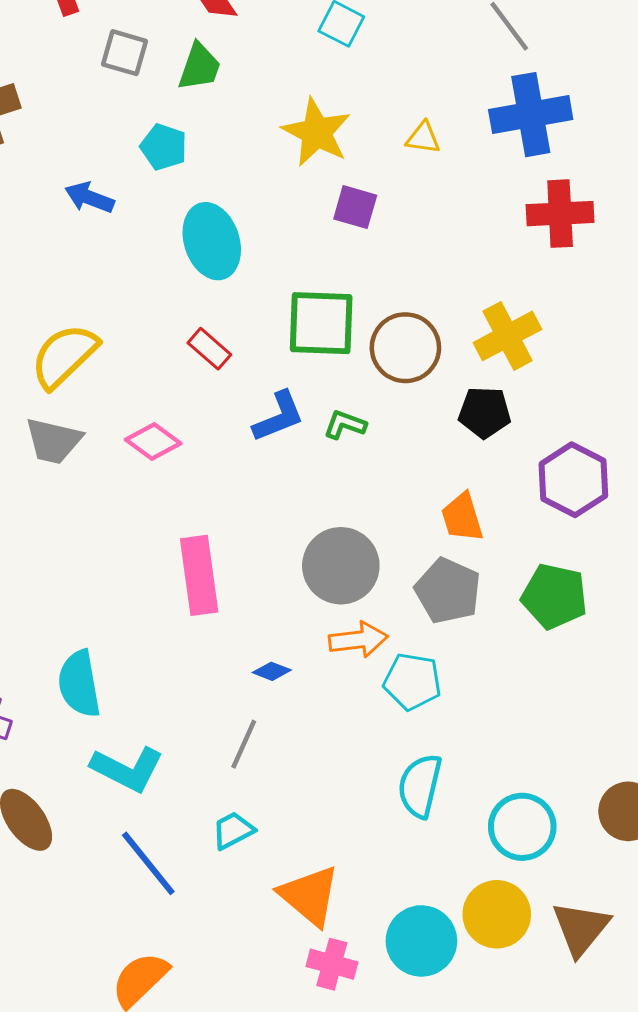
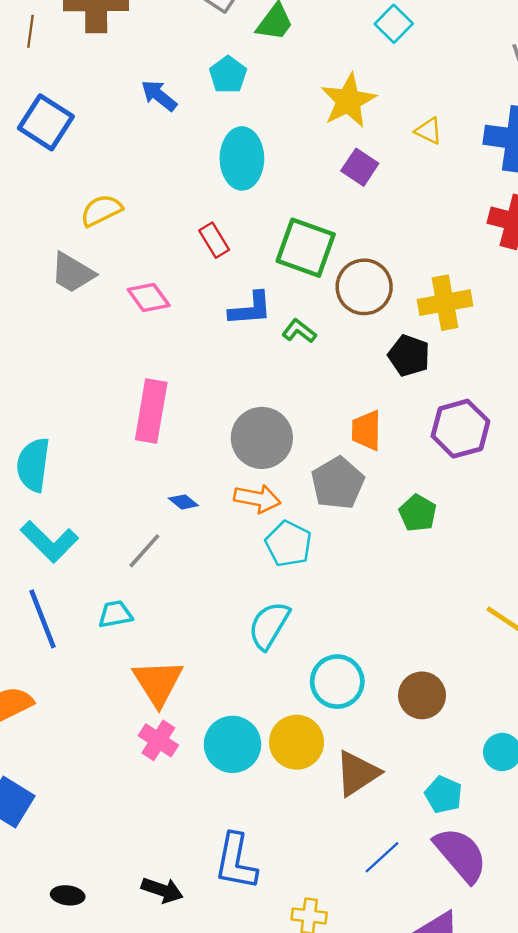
yellow semicircle: (64, 356) -> (101, 210), size x0.7
green pentagon: (554, 596) -> (418, 513), size x0.7

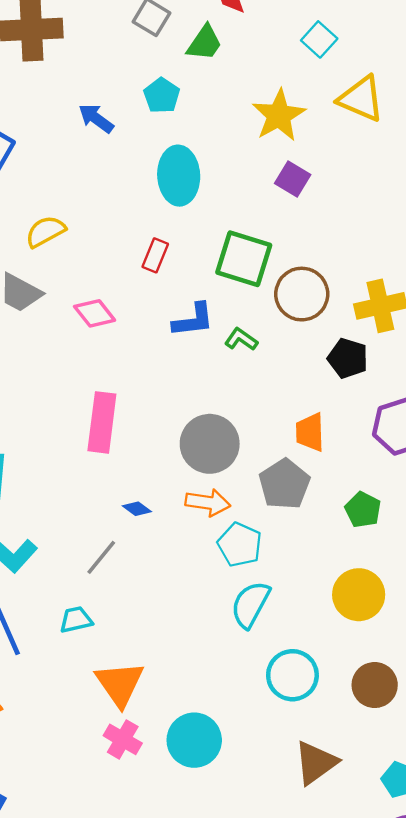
yellow triangle: (429, 131) -> (361, 99), moved, size x1.8
red rectangle: (214, 240) -> (155, 255), turned 56
cyan semicircle: (269, 625) -> (250, 604), moved
yellow circle: (297, 742) -> (359, 595), moved

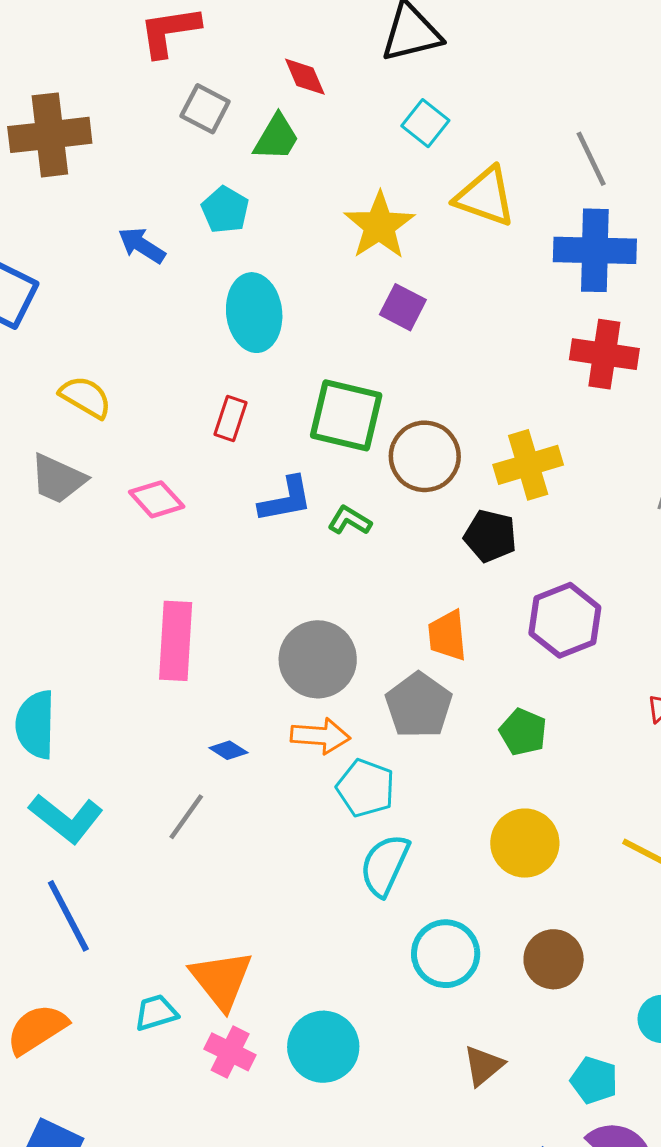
yellow semicircle: (45, 232) -> (85, 397), turned 63
cyan trapezoid: (76, 620) -> (156, 1013), moved
brown triangle: (316, 763) -> (483, 1066), size x0.7

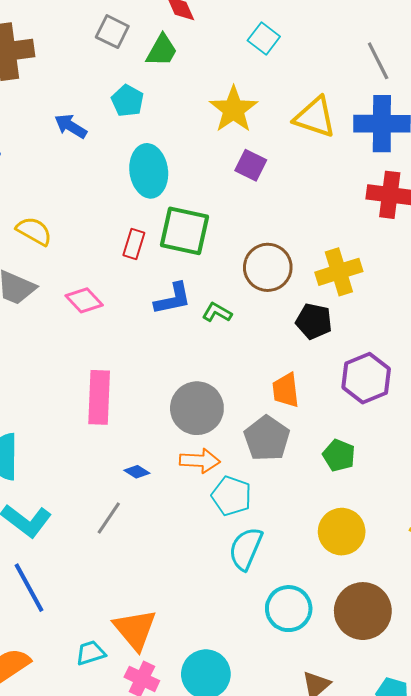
yellow triangle: (485, 197) -> (315, 117), moved
green square: (346, 415) -> (184, 231), moved
brown circle: (554, 959) -> (363, 611), size x1.4

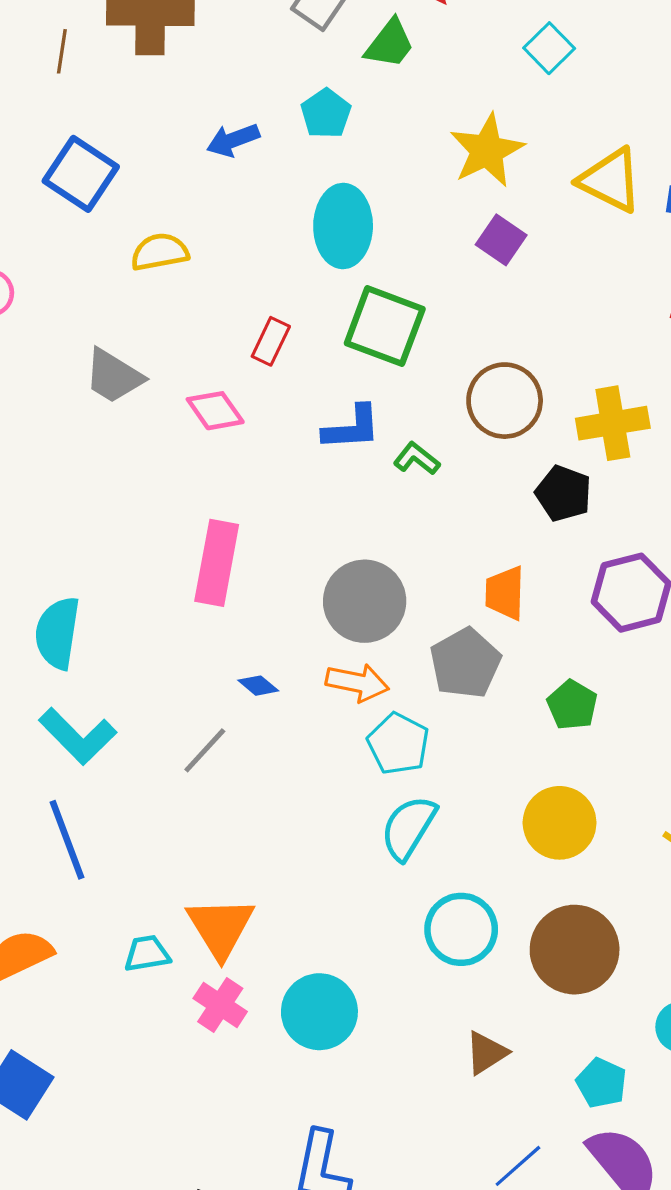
blue arrow: (71, 126) -> (233, 140), turned -60
yellow semicircle: (34, 231) -> (160, 252), moved, turned -48
red rectangle: (134, 244) -> (271, 341), moved

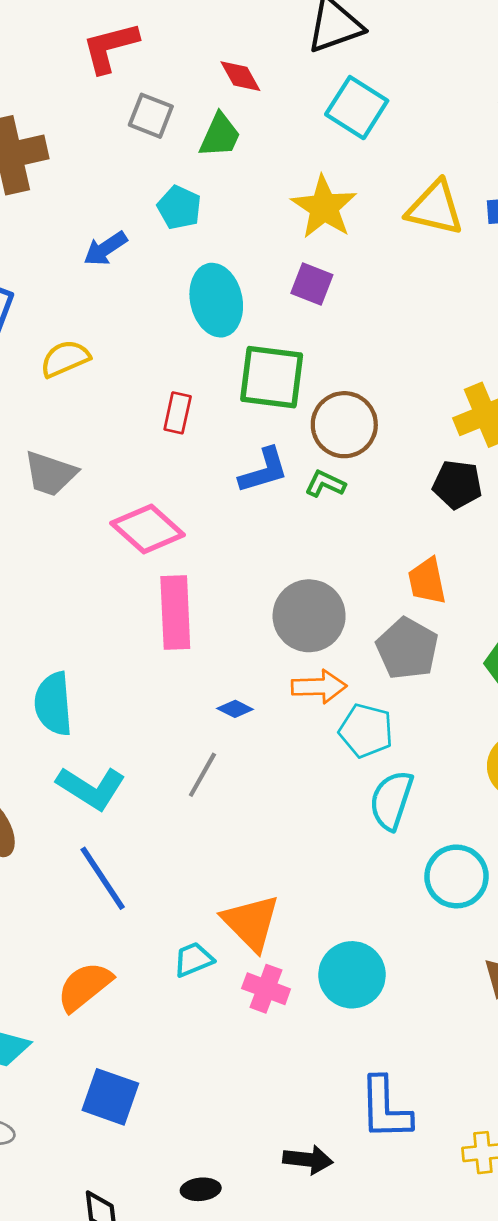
cyan square: (549, 48) -> (357, 108), size x1.4
purple square: (501, 240) -> (312, 284), moved
brown circle: (505, 401) -> (344, 425), moved
pink diamond: (215, 411) -> (148, 529), moved, size x1.4

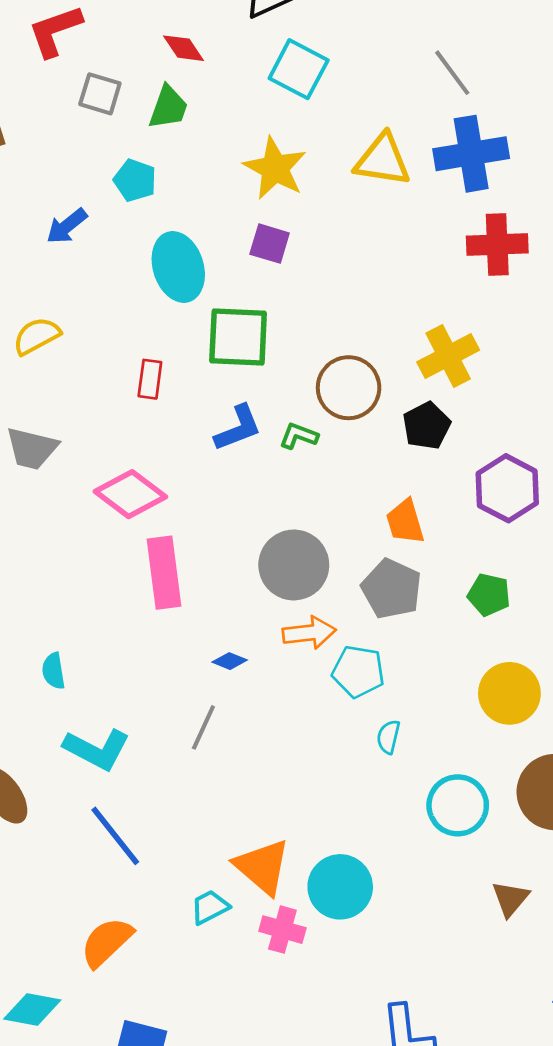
brown circle: (344, 425) -> (349, 388), moved
black pentagon: (457, 484) -> (427, 426), turned -30
cyan semicircle: (53, 704) -> (53, 671), size x0.6
cyan semicircle: (391, 800) -> (388, 737), size x0.6
cyan circle: (352, 975) -> (340, 887), moved

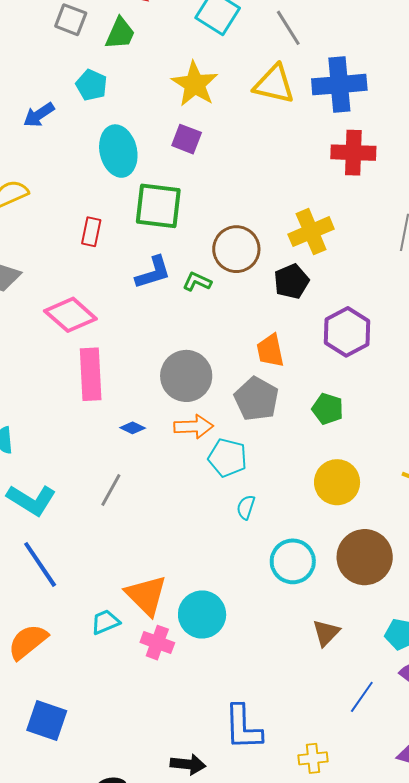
gray line: (452, 73) -> (288, 28), moved
blue diamond: (230, 661) -> (133, 428), moved

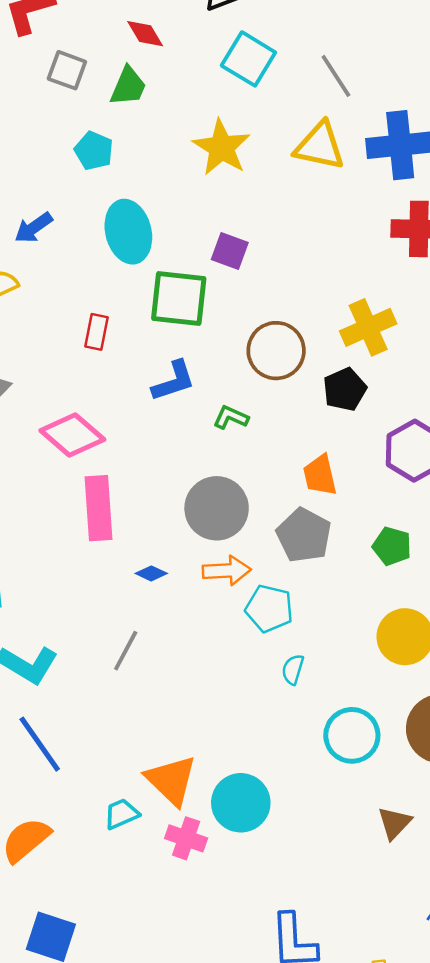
blue arrow: (39, 115) -> (34, 228), moved
purple square: (187, 139) -> (230, 251), moved
green L-shape: (197, 282) -> (231, 417), moved

